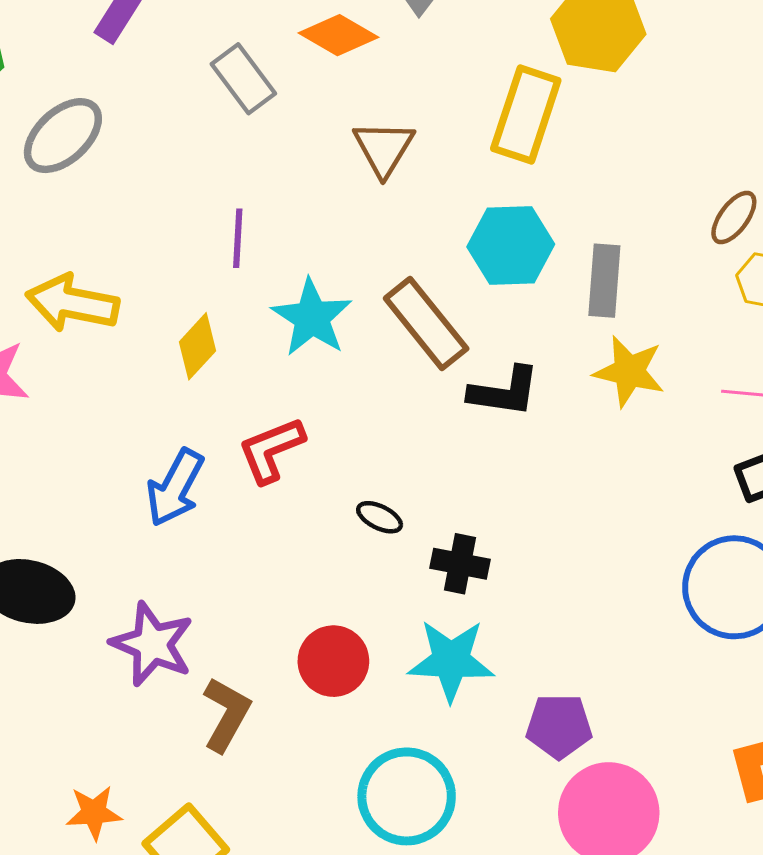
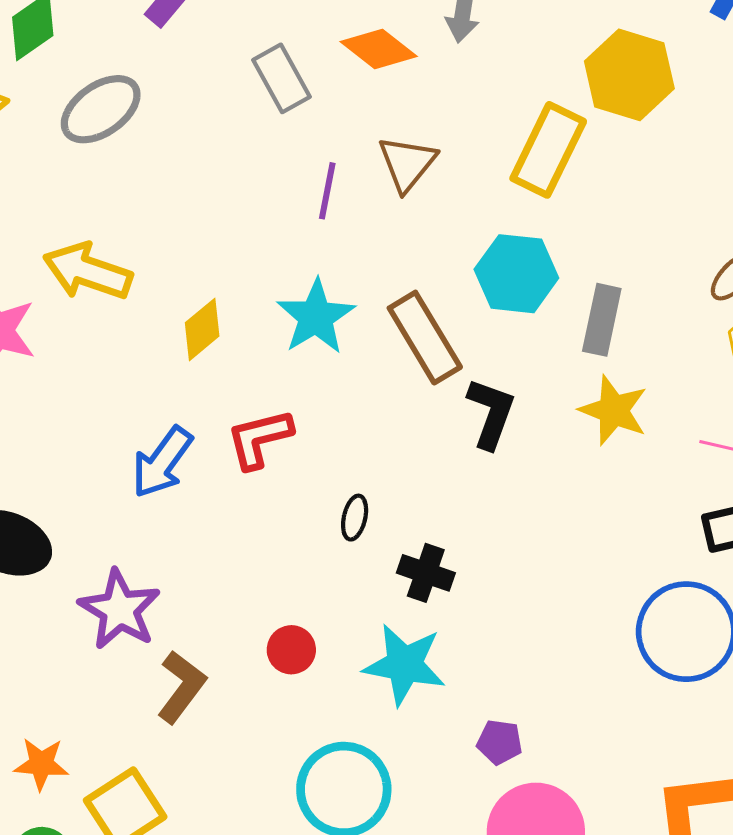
purple line: (238, 238) -> (327, 191), moved
black L-shape: (504, 392) -> (491, 413), turned -86
black ellipse: (380, 517) -> (355, 518), turned 69
red circle: (333, 661) -> (291, 650), size x0.7
purple pentagon: (559, 726) -> (500, 742), size x0.7

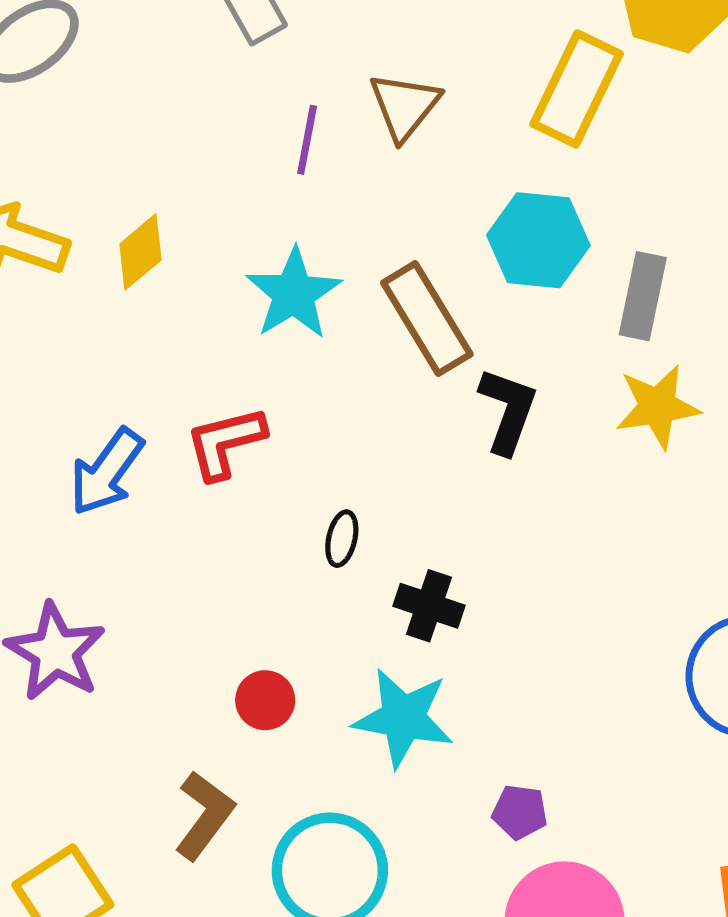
yellow diamond: (202, 329) -> (140, 252), moved
yellow star: (614, 410) -> (658, 407), turned -30
brown L-shape: (181, 687) -> (204, 815), moved

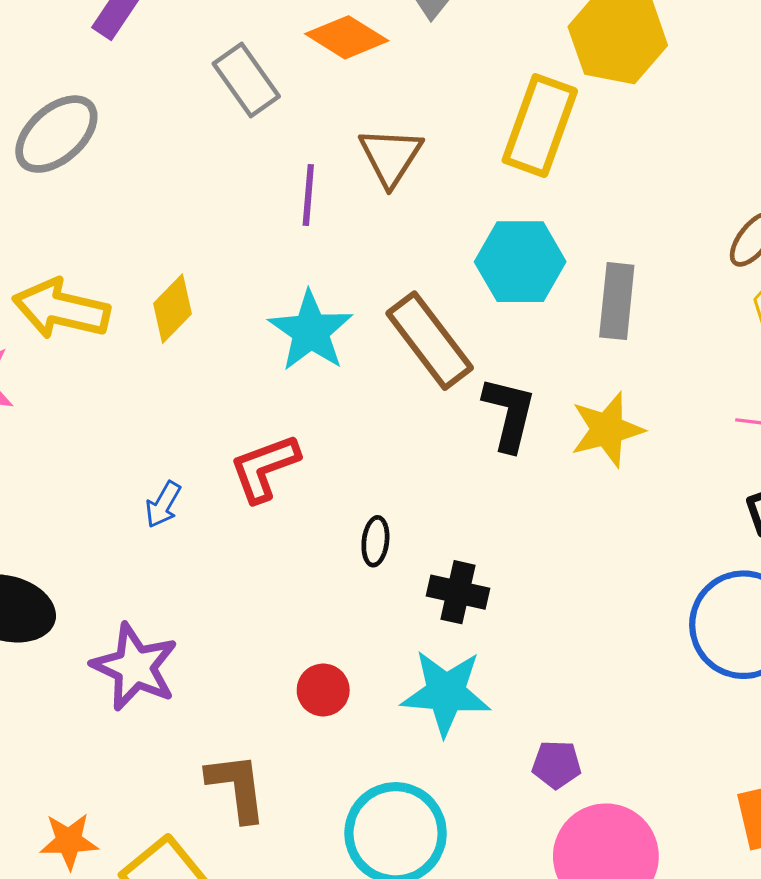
yellow star: (658, 407) -> (607, 430), moved
blue arrow: (107, 472) -> (163, 504), size x0.6
brown L-shape: (204, 815) -> (237, 787), moved, turned -38

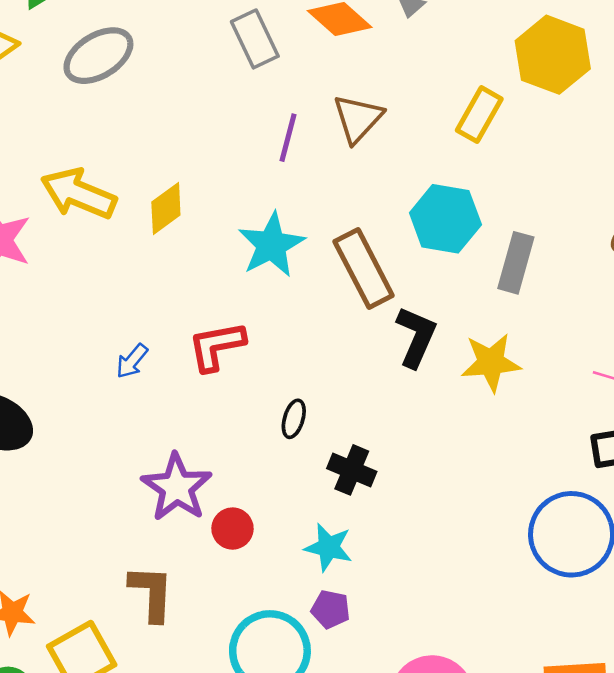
yellow rectangle: (540, 126) -> (479, 115), size x0.7
purple star: (135, 667) -> (177, 487), moved
cyan star: (446, 693) -> (329, 547), size x0.7
purple pentagon: (557, 765) -> (331, 609), moved

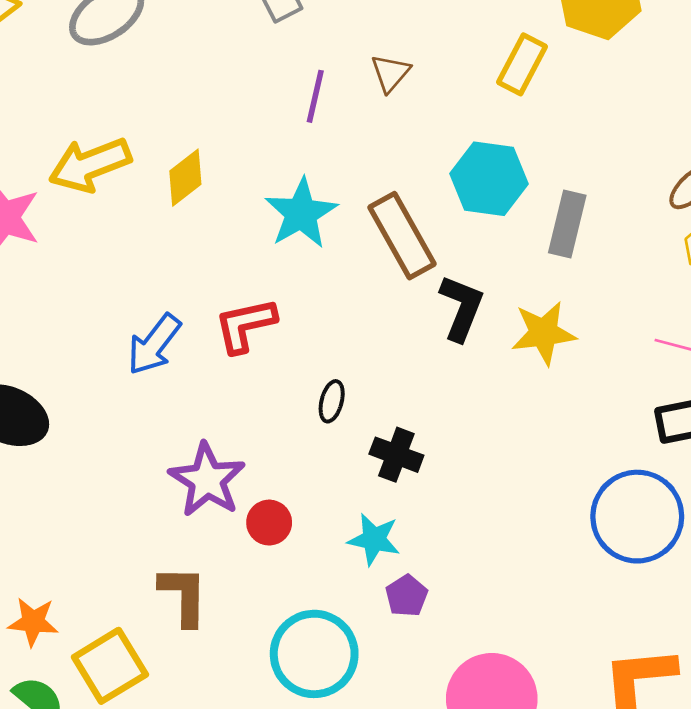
brown triangle: (358, 119) -> (390, 73), size x0.7
yellow arrow: (78, 194) -> (90, 165), turned -42
blue arrow: (132, 361) -> (154, 344), size x1.6
purple pentagon: (331, 609) -> (407, 596), moved, turned 30

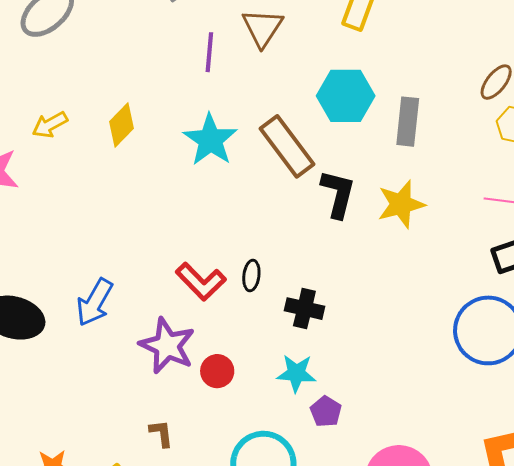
brown triangle: (390, 73) -> (262, 28), size x1.4
yellow arrow: (90, 165) -> (50, 125), size x0.6
red L-shape: (245, 325) -> (201, 282), moved, turned -114
blue arrow: (154, 344) -> (95, 302), moved
brown L-shape: (184, 596) -> (161, 433), size x0.6

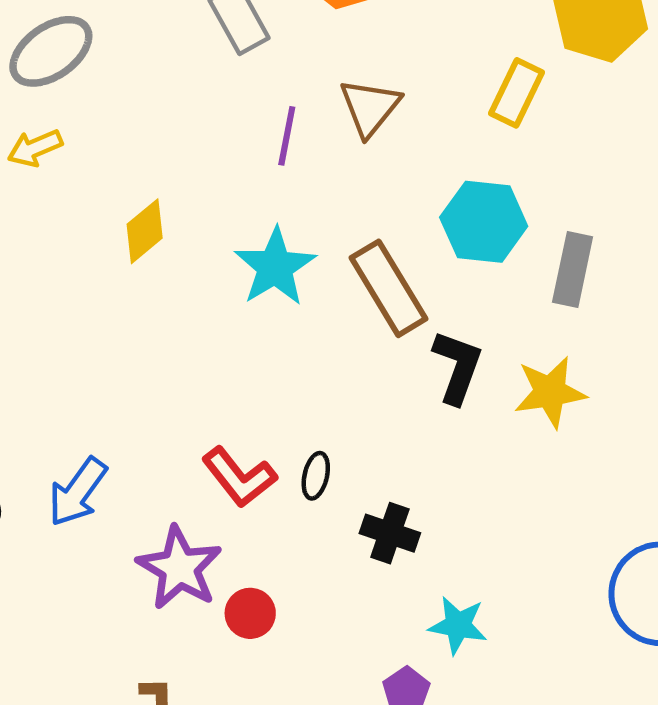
yellow arrow: (50, 125) -> (35, 148), moved
cyan star: (296, 373) -> (458, 625), moved

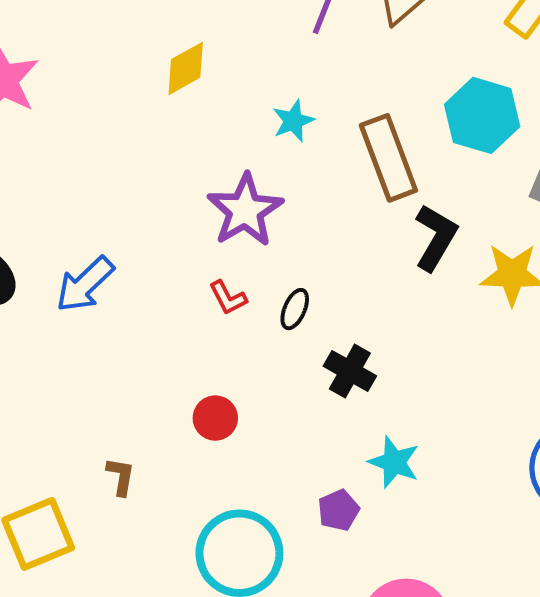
cyan star: (275, 267) -> (293, 121), size x0.6
red L-shape: (239, 477) -> (228, 298), size x0.6
purple star: (179, 568) -> (245, 210), moved

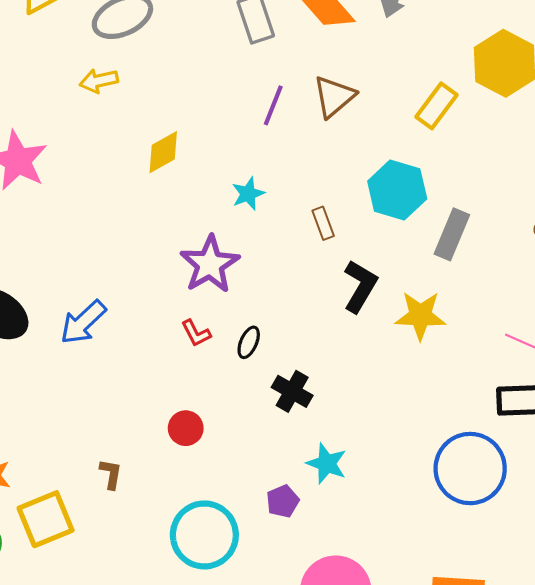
brown rectangle: (388, 158) -> (323, 223), size x0.5

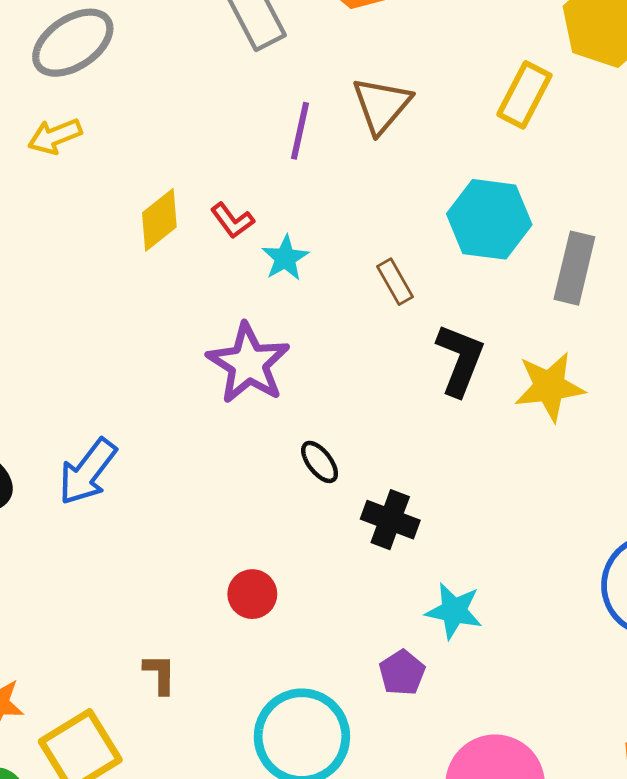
red L-shape: (196, 333) -> (232, 221), moved
black ellipse: (249, 342) -> (320, 462), turned -52

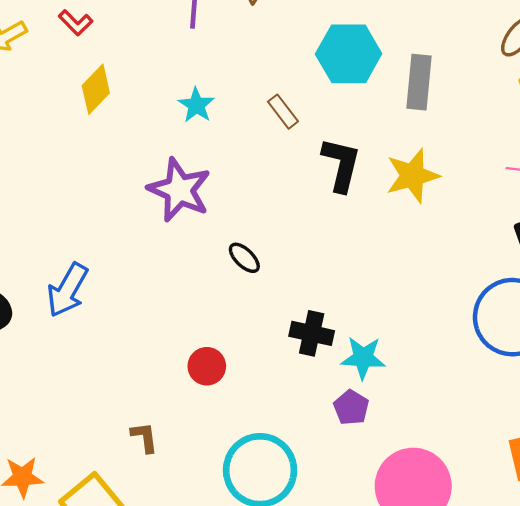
red L-shape: (232, 221) -> (76, 23), moved
black cross: (390, 520) -> (312, 333), moved
purple pentagon: (402, 673) -> (351, 407), moved

